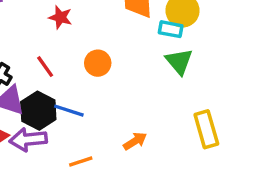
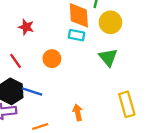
cyan rectangle: (171, 29) -> (76, 35), moved
orange arrow: (135, 141) -> (78, 112), turned -70

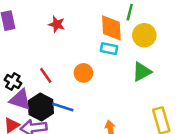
red star: (26, 27) -> (57, 24), moved
green triangle: (108, 57) -> (142, 72), turned 42

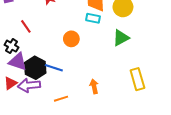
red line: (46, 75) -> (26, 26), moved

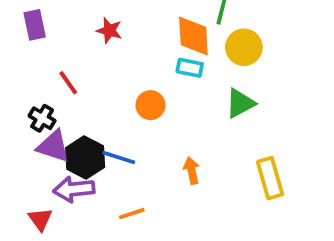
red triangle: (10, 83) -> (40, 219), moved, turned -32
orange arrow: (94, 86) -> (192, 171), moved

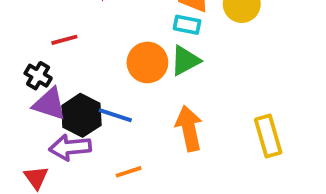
red line: (68, 83) -> (64, 40), turned -70
green triangle: (240, 103) -> (185, 61), moved
orange circle: (150, 105) -> (147, 62), size x1.4
orange arrow: (192, 171) -> (189, 128), size x1.6

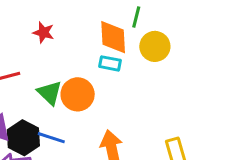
green triangle: (185, 61) -> (50, 93), moved, turned -48

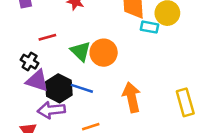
cyan rectangle: (110, 63) -> (149, 27), moved

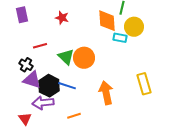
yellow rectangle: (185, 102) -> (144, 84), moved

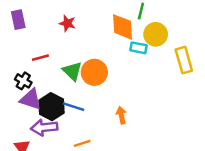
yellow rectangle: (144, 84) -> (184, 60), moved
orange arrow: (106, 93) -> (121, 115), size x0.6

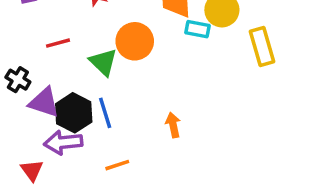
orange circle: (94, 72) -> (135, 41), moved
black cross: (23, 81) -> (18, 80), moved
blue line: (74, 107) -> (105, 113), turned 55

